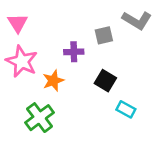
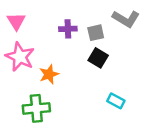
purple cross: (74, 52) -> (68, 29), moved
black square: (105, 81) -> (98, 58), moved
green cross: (40, 118) -> (36, 108), turned 32

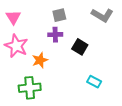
purple cross: (68, 29) -> (55, 35), moved
gray square: (96, 33) -> (59, 15), moved

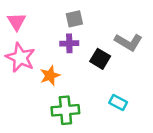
gray L-shape: (102, 15) -> (128, 42), moved
green cross: (30, 88) -> (65, 110), moved

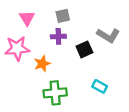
pink triangle: (17, 21) -> (27, 18), moved
pink star: (20, 57) -> (17, 48), turned -30
black square: (100, 59) -> (84, 49), turned 35

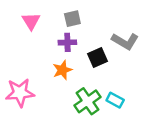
pink star: (17, 48) -> (20, 93), moved
orange star: (42, 64) -> (62, 70), moved
green cross: (55, 93) -> (87, 101), moved, turned -30

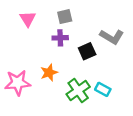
orange star: (62, 70) -> (49, 73), moved

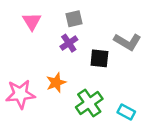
purple cross: (60, 38) -> (69, 43), turned -32
black square: (87, 51) -> (99, 58), turned 30
cyan rectangle: (103, 89) -> (126, 112), moved

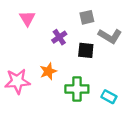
gray square: (74, 19) -> (87, 17), moved
green cross: (89, 103) -> (77, 89), turned 35

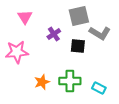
gray square: (87, 17) -> (79, 16), size x1.5
orange star: (48, 71) -> (42, 82), moved
pink star: (17, 81) -> (17, 52), moved

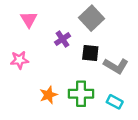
gray square: (79, 16) -> (92, 18), turned -30
gray L-shape: (100, 33) -> (116, 66), moved
pink star: (17, 52) -> (19, 60), size x0.7

